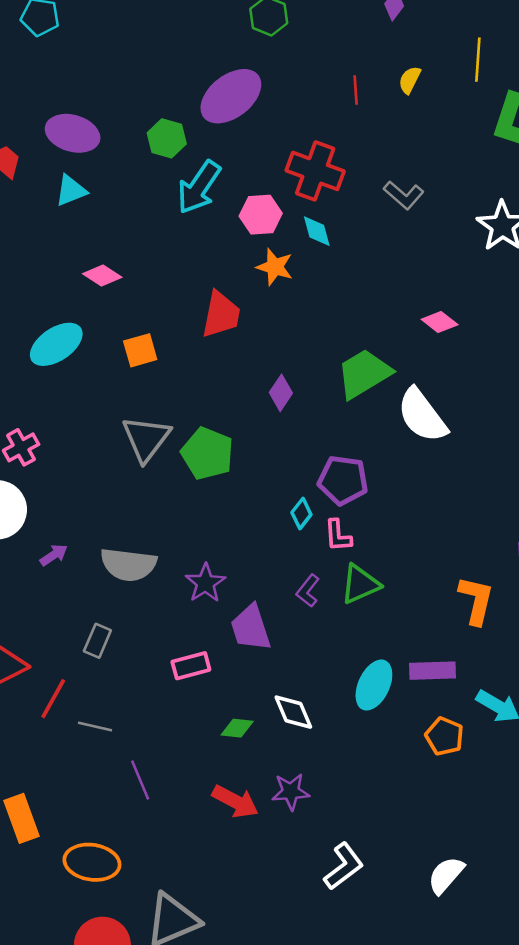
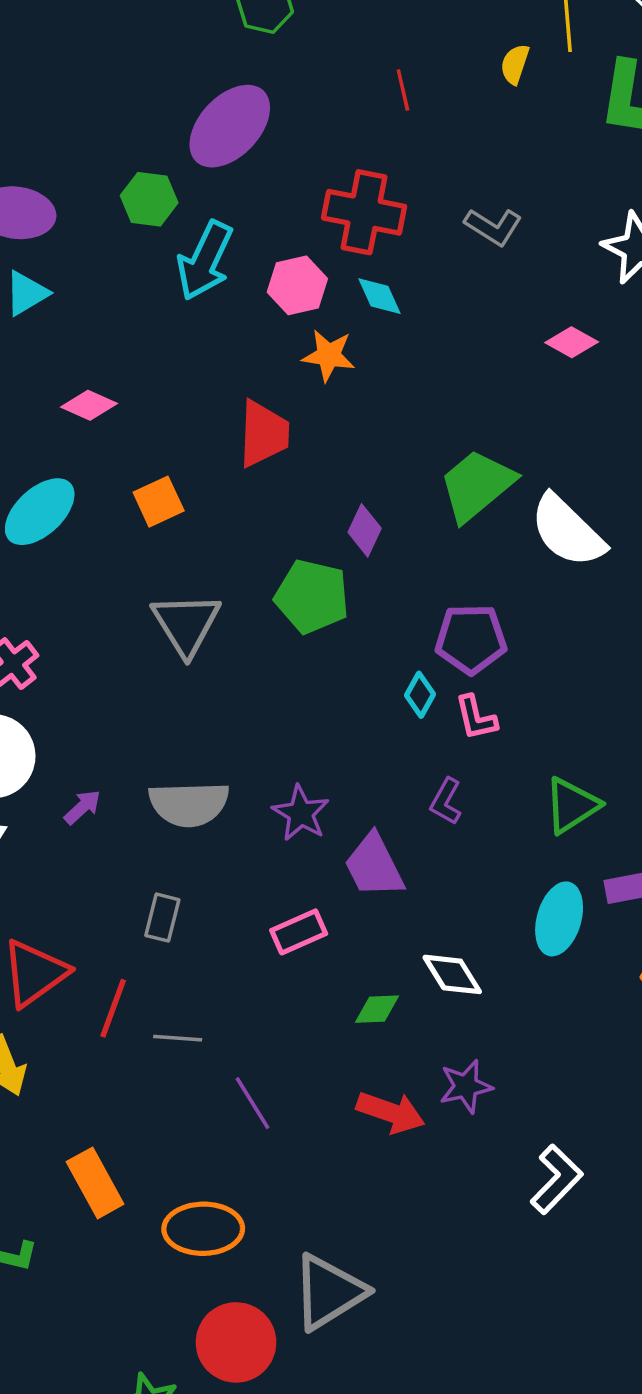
yellow semicircle: (410, 80) -> (515, 64), moved
pink diamond: (440, 322) -> (572, 342), moved
green pentagon: (207, 453) -> (312, 596), moved
green triangle: (360, 584) -> (572, 805), moved

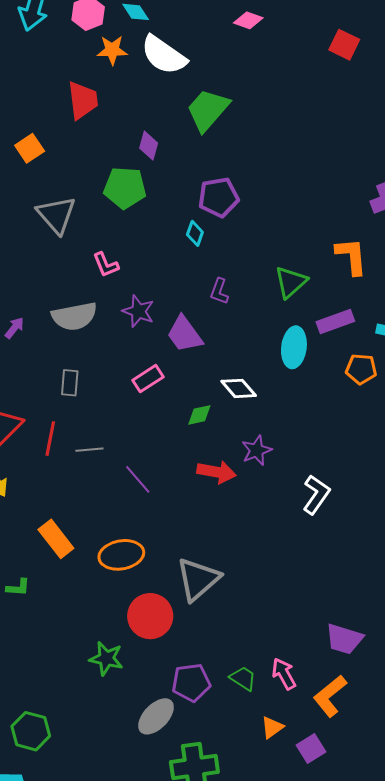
white semicircle: (567, 531) -> (164, 55), moved
pink L-shape: (476, 718) -> (106, 265), moved

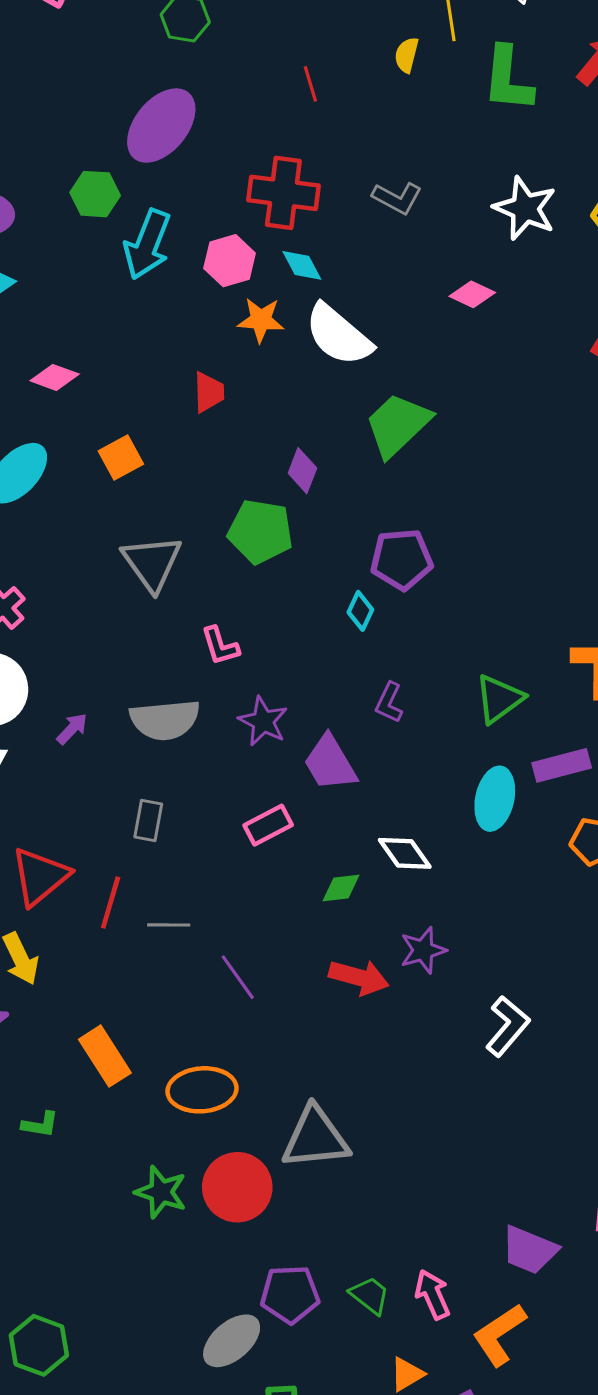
red trapezoid: (83, 100) -> (209, 392), size x0.7
gray triangle: (198, 579) -> (315, 1138), turned 30
green star: (106, 658) -> (161, 1192), moved

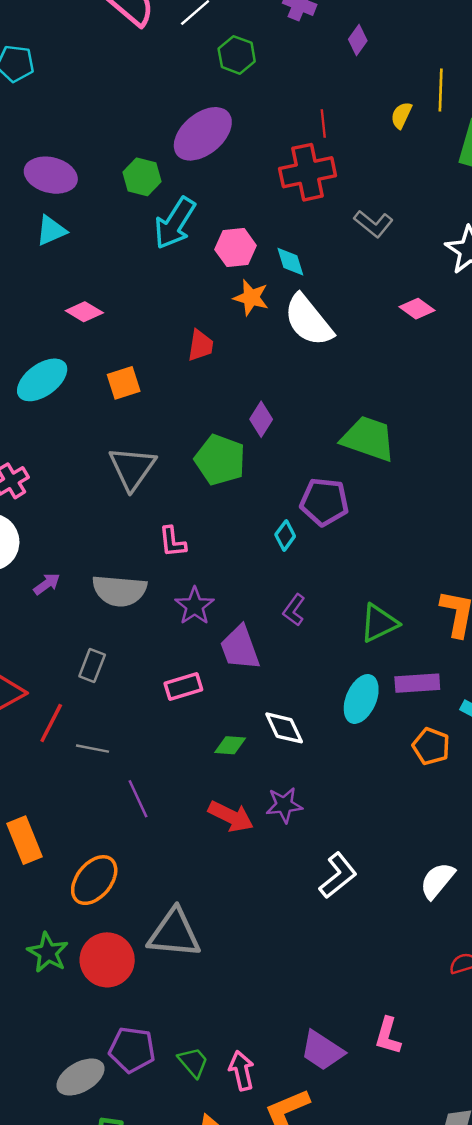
red cross: (283, 193) -> (308, 172), moved, turned -30
green trapezoid: (398, 425) -> (368, 439), moved, turned 52
orange ellipse: (202, 1090) -> (94, 880), turned -57

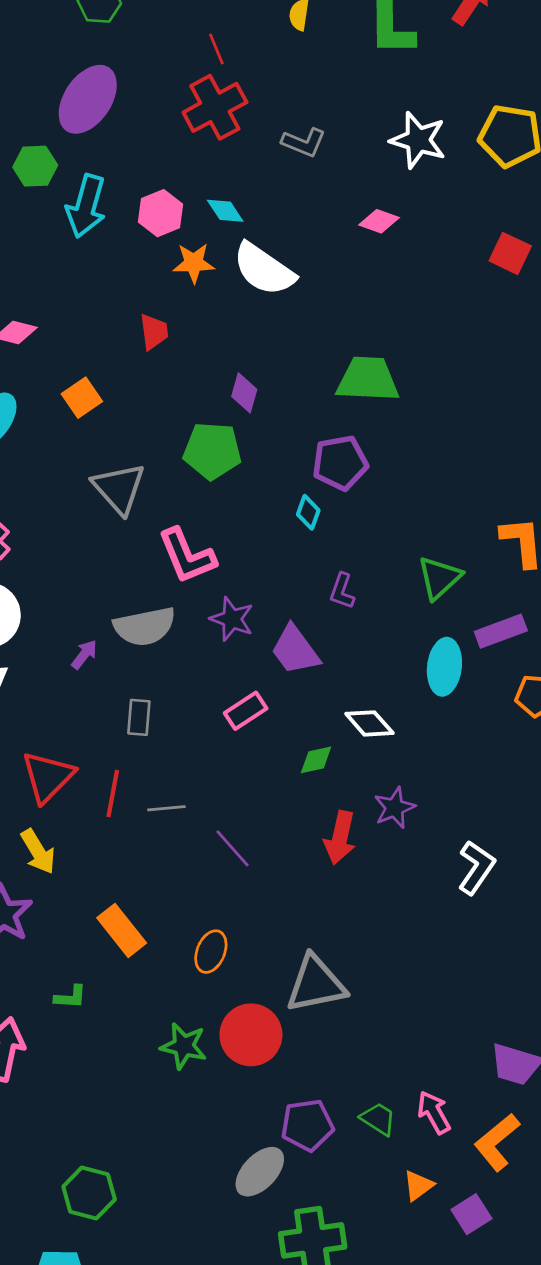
pink L-shape: (172, 542) -> (187, 556), size x1.6
purple arrow: (47, 584) -> (84, 654), moved
red arrow: (231, 816) -> (340, 838), turned 93
orange ellipse: (94, 880) -> (211, 952), size x0.7

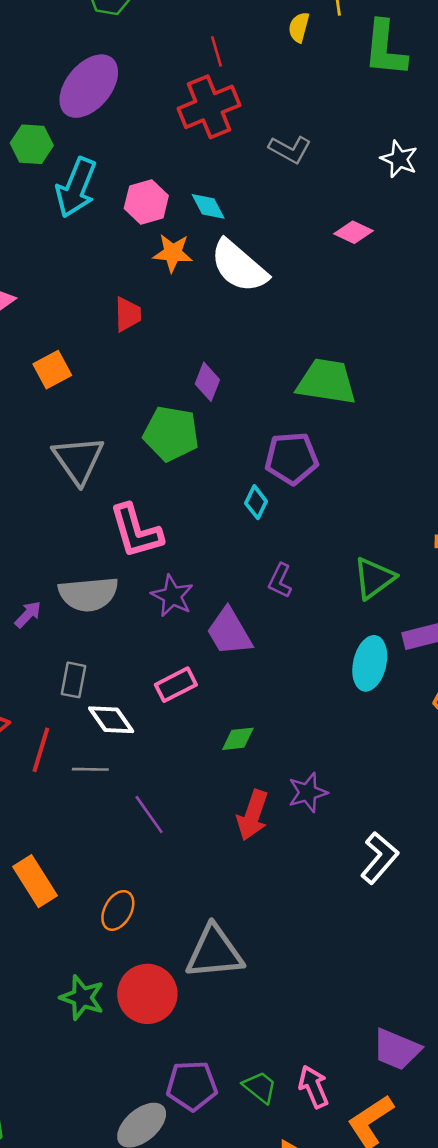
white star: (418, 140) -> (399, 159), size x0.7
white diamond: (369, 723) -> (111, 720), moved

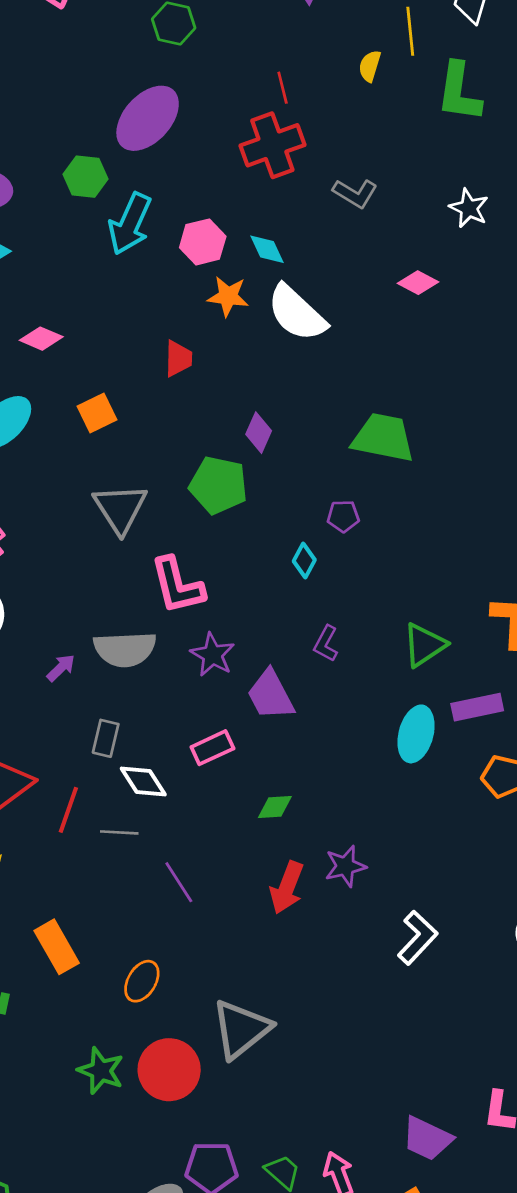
purple pentagon: (292, 458) -> (343, 516), size x0.6
gray triangle: (214, 952) -> (241, 1029), turned -36

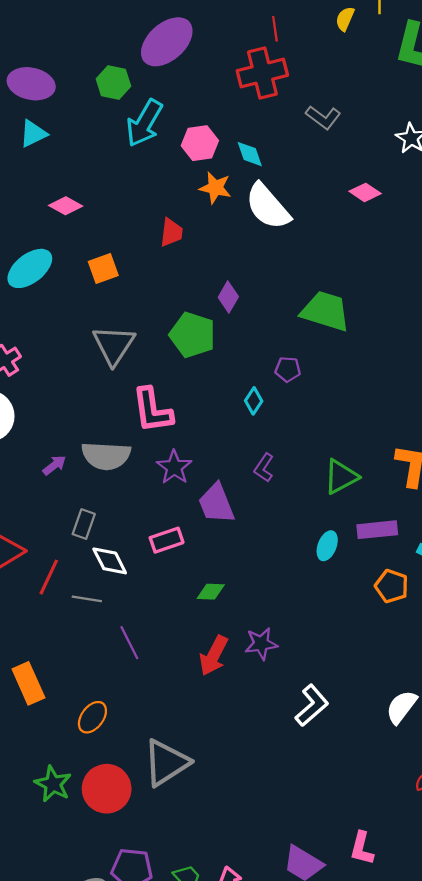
cyan ellipse: (416, 734) -> (327, 546), size x0.7

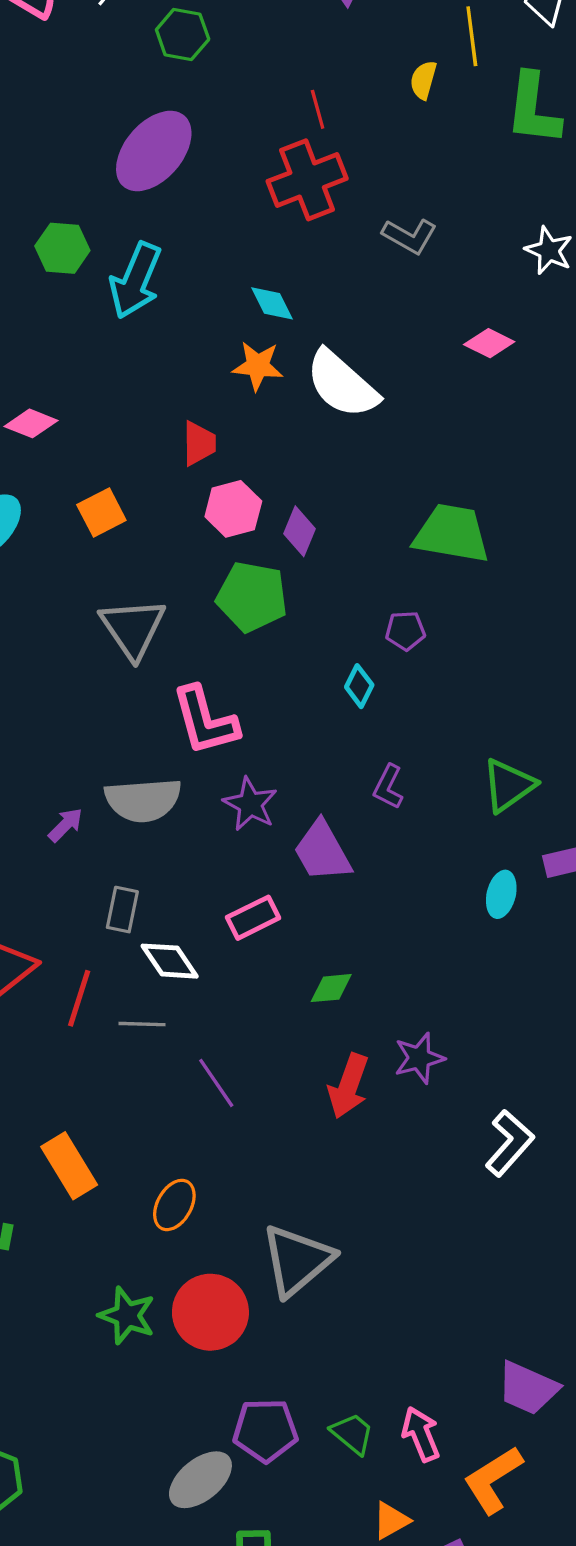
green hexagon: (113, 82) -> (62, 248), moved
pink hexagon: (200, 143) -> (233, 509), moved
cyan diamond: (250, 154) -> (272, 303), moved

